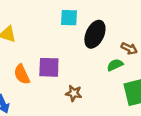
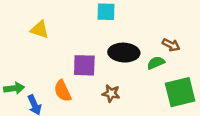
black ellipse: (95, 34) -> (124, 53), moved, turned 68
orange semicircle: (22, 74) -> (63, 91), moved

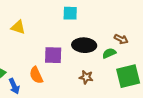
brown star: (111, 93) -> (86, 77), moved

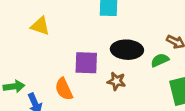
brown star: (86, 77) -> (116, 81), moved

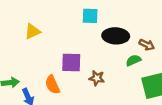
yellow triangle: (40, 26) -> (32, 31), turned -42
black ellipse: (127, 50) -> (116, 36), moved

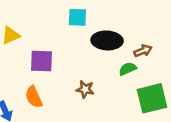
brown arrow: (147, 45) -> (143, 51), turned -48
purple square: (71, 63) -> (41, 61), moved

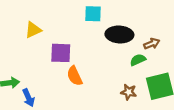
brown star: (85, 89) -> (129, 92), moved
orange semicircle: (34, 97) -> (75, 76), moved

